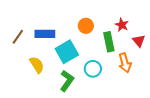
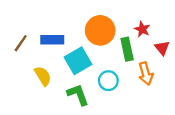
orange circle: (86, 26) -> (100, 30), size x1.6
green L-shape: (67, 81) -> (78, 95), turned -55

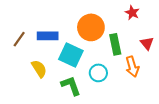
red star: (142, 29) -> (132, 13), moved
cyan square: (78, 61) -> (71, 55), turned -35

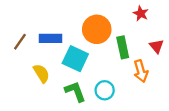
cyan circle: (98, 73) -> (105, 90), moved

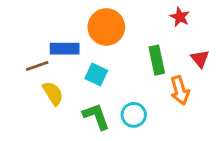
orange circle: (97, 29) -> (106, 27), moved
brown line: (20, 42) -> (37, 66), moved, turned 36
cyan square: (75, 59) -> (96, 75), size x0.7

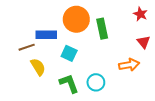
red star: (180, 17) -> (140, 14), moved
green rectangle: (157, 60) -> (102, 29), moved
orange arrow: (180, 90) -> (129, 65), turned -84

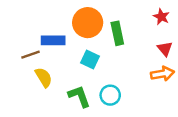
cyan square: (69, 53) -> (90, 59), moved
orange arrow: (129, 65) -> (163, 74), moved

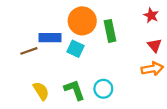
cyan square: (90, 59) -> (76, 49), moved
yellow semicircle: (44, 77) -> (41, 91), moved

